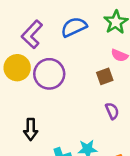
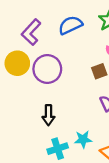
black arrow: (31, 129) -> (48, 115), moved

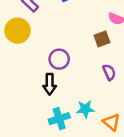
purple circle: (47, 69) -> (59, 59), moved, size x0.7

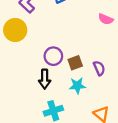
brown square: (102, 39) -> (75, 63), moved
cyan star: (85, 109) -> (77, 86), moved

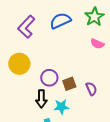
yellow circle: (15, 30) -> (19, 64), moved
cyan star: (77, 86) -> (61, 107), moved

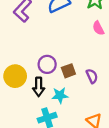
pink semicircle: (97, 44) -> (98, 28), turned 40
yellow circle: (19, 64) -> (15, 76), moved

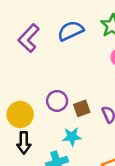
black arrow: (39, 87) -> (24, 143), moved

